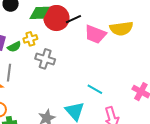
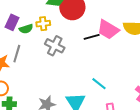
black line: (73, 19) -> (92, 37), moved

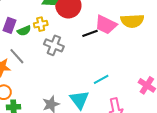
gray line: (17, 54) -> (17, 56), turned -54
cyan line: (99, 84) -> (101, 79), turned -63

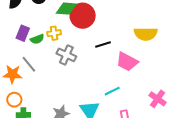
pink trapezoid: (106, 25) -> (127, 62), moved

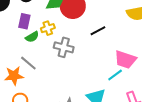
purple rectangle: (23, 33) -> (24, 21), moved
pink trapezoid: (127, 62) -> (125, 60), moved

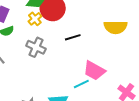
yellow cross: (48, 28) -> (35, 19), moved, turned -32

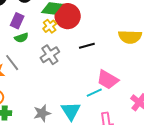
gray cross: (36, 47) -> (50, 55), turned 30

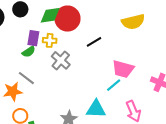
purple rectangle: (17, 21) -> (33, 38), moved
yellow cross: (50, 26) -> (50, 40), moved, turned -32
cyan triangle: (71, 111) -> (96, 109), turned -40

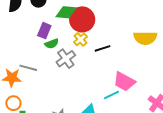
yellow cross: (50, 40) -> (80, 39), moved, turned 32
green semicircle: (29, 52) -> (52, 44), moved
gray line: (26, 78) -> (28, 68), turned -36

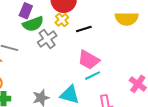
green semicircle: (52, 44) -> (33, 24), size x1.5
pink trapezoid: (124, 82) -> (89, 60), moved

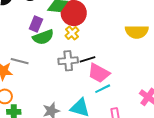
black line: (84, 29) -> (88, 59), moved
gray cross: (47, 39) -> (68, 61), moved, turned 30

